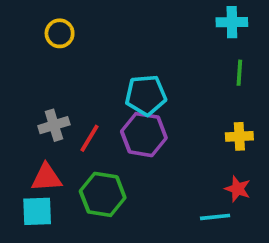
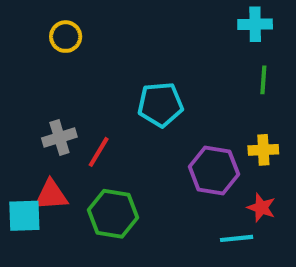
purple hexagon: (144, 135) -> (214, 170), moved
cyan square: (37, 211) -> (24, 216), moved

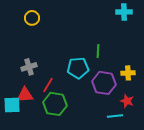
green line: (263, 80) -> (98, 51), moved
cyan pentagon: (160, 105) -> (78, 68), moved
red line: (99, 152) -> (48, 85), moved

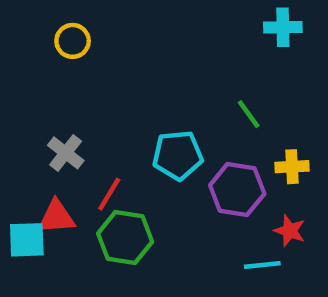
green line: (98, 51) -> (249, 114), moved, turned -40
gray cross: (29, 67) -> (66, 153), turned -35

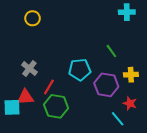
cyan line: (262, 265) -> (118, 119), turned 56

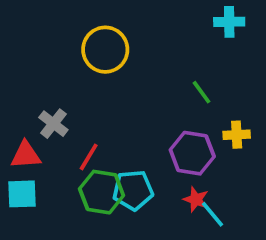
yellow circle: (32, 18) -> (105, 50), moved, size x1.6
cyan pentagon: (80, 70) -> (133, 190), moved
red triangle: (25, 97) -> (26, 155), moved
red star: (130, 103) -> (196, 199), moved

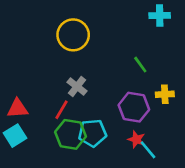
gray cross: (53, 124) -> (77, 87), moved
cyan square: (22, 194) -> (15, 136), turned -30

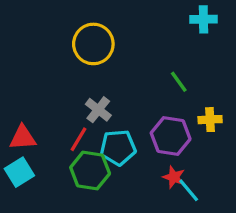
cyan pentagon: (92, 133) -> (118, 148), moved

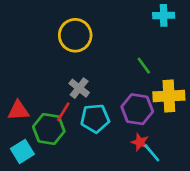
yellow cross: (210, 120) -> (169, 96), size x1.6
green hexagon: (90, 171) -> (49, 129), moved
cyan square: (19, 172) -> (22, 151), moved

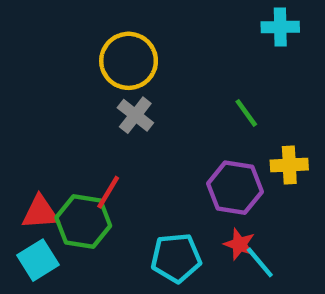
gray cross: (79, 88) -> (135, 115), moved
yellow cross: (169, 96) -> (289, 165), size x0.7
red triangle: (18, 111) -> (40, 213), moved
cyan pentagon: (95, 118) -> (176, 258), moved

